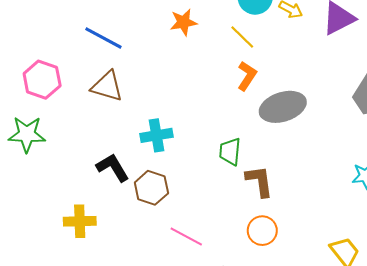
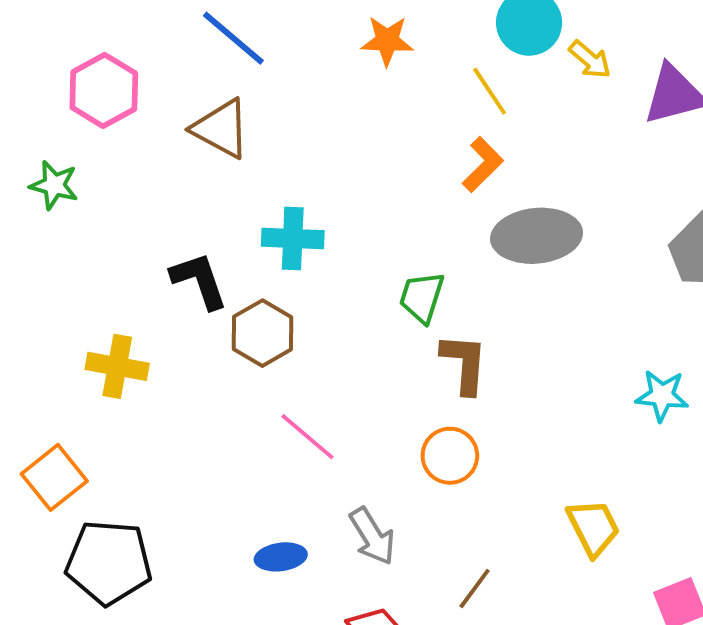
green star: (27, 134) -> (54, 185), size x0.7

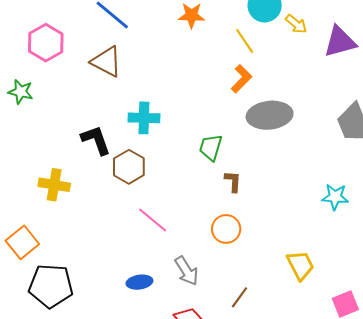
brown L-shape: (464, 364) -> (233, 181), size x0.7

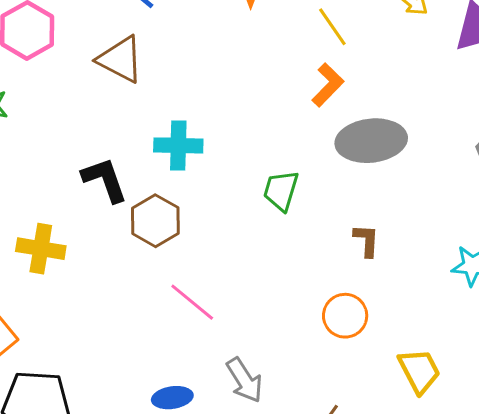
brown L-shape: (233, 181) -> (366, 240), moved
orange circle: (226, 229) -> (345, 316), moved

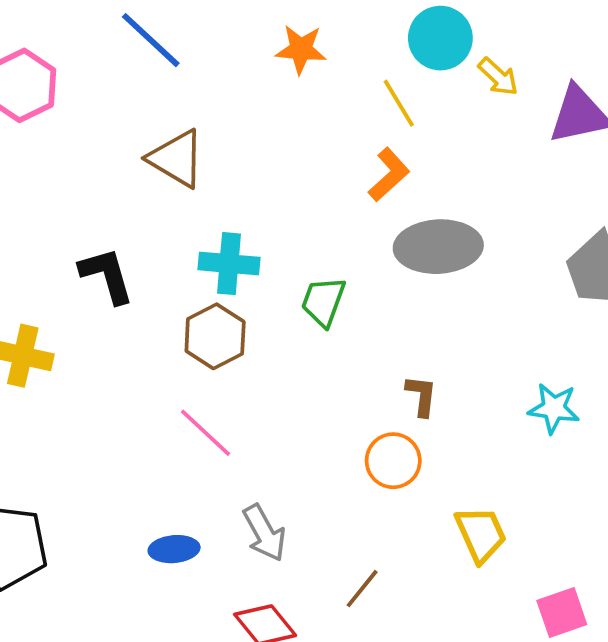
brown triangle: (120, 59) -> (177, 159), moved
cyan cross: (178, 145) -> (229, 264), moved
brown hexagon: (155, 221) -> (215, 336), moved
brown L-shape: (366, 240) -> (421, 396), moved

